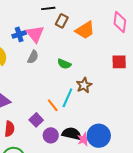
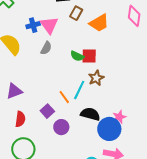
red square: (119, 62) -> (89, 56), moved
black semicircle: (72, 134) -> (90, 114), moved
pink star: (84, 139) -> (119, 117), moved

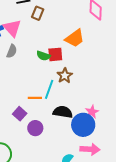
orange trapezoid: (99, 23) -> (75, 38), moved
orange line: (64, 97) -> (35, 98), turned -48

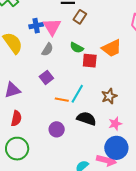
green semicircle: (43, 56) -> (77, 48), moved
brown star: (65, 76) -> (109, 96), moved
purple square: (20, 114) -> (46, 77), moved
blue circle: (83, 125) -> (116, 148), moved

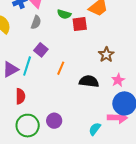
cyan line: (77, 94) -> (27, 66), moved
orange line: (62, 100) -> (61, 68), turned -64
purple circle: (57, 129) -> (54, 121), moved

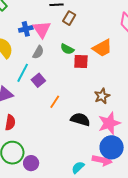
cyan line: (27, 66) -> (23, 73), moved
pink star: (118, 80) -> (109, 123), size x1.6
purple circle: (54, 121) -> (31, 163), moved

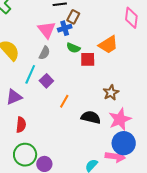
blue cross: (26, 29) -> (65, 28), moved

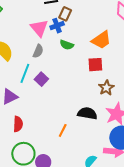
red square: (88, 59) -> (95, 65), moved
orange line: (64, 101) -> (63, 130), moved

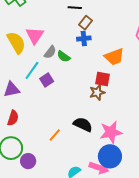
blue cross: (57, 26) -> (84, 39), moved
pink triangle: (39, 28) -> (35, 35), moved
green semicircle: (67, 45) -> (64, 56), moved
brown star: (106, 88) -> (97, 92), moved

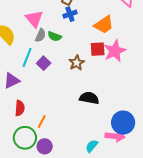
pink triangle: (35, 35) -> (34, 19), moved
brown star: (97, 92) -> (77, 63), moved
pink star: (111, 132) -> (115, 51), moved
orange line: (55, 135) -> (42, 121), moved

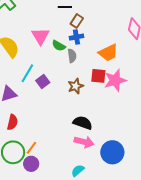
gray semicircle: (40, 35) -> (72, 56), moved, turned -40
green semicircle: (55, 36) -> (59, 46), moved
orange line: (42, 121) -> (31, 148), moved
pink arrow: (115, 136) -> (84, 142), moved

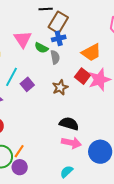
brown rectangle: (77, 21) -> (58, 22), size x1.5
red square: (98, 76) -> (83, 76), turned 35

